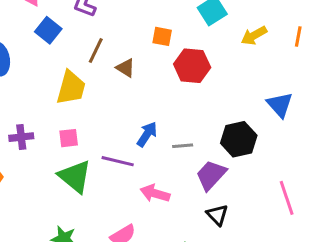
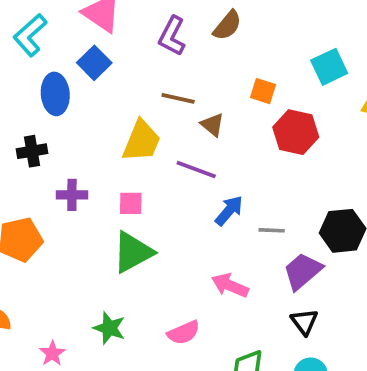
blue square: (48, 30) -> (94, 63), moved
brown line: (96, 50) -> (178, 98), turned 70
purple line: (118, 161) -> (196, 170), moved
green triangle: (75, 176) -> (133, 252), turned 45

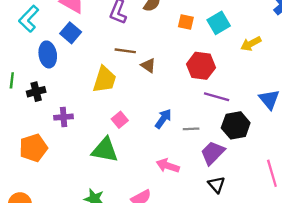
orange square: (263, 91) -> (186, 22), moved
purple line: (196, 170) -> (217, 97), moved
pink square: (131, 203) -> (120, 120), moved, turned -35
green triangle: (133, 252) -> (105, 150), turned 44

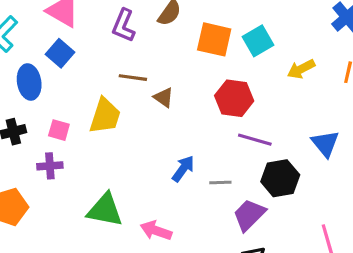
orange square: (186, 22) -> (214, 39), size x1.6
pink square: (120, 120) -> (59, 130), moved, turned -35
pink arrow: (168, 166) -> (156, 231), moved

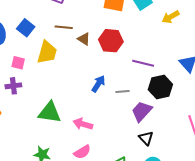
blue square: (60, 53) -> (26, 28), moved
red hexagon: (234, 98) -> (111, 41), moved

